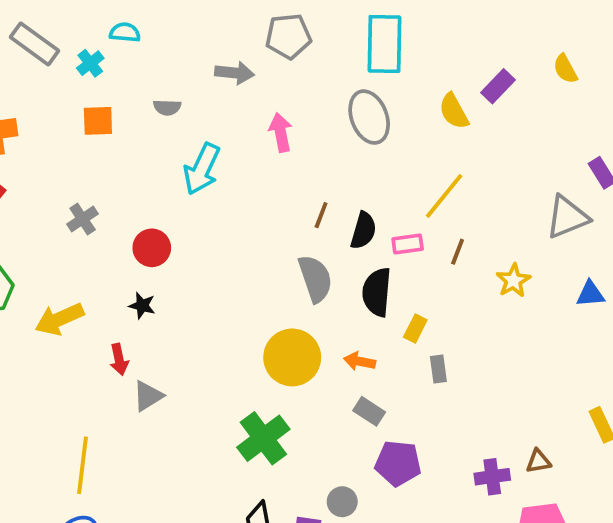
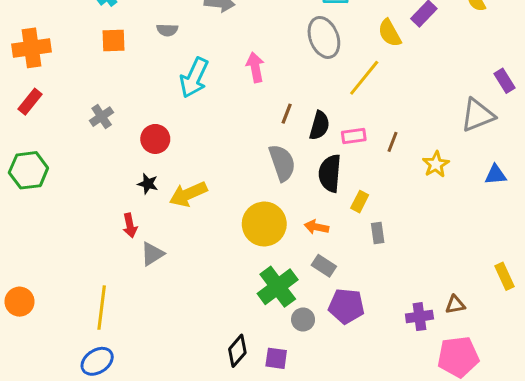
pink arrow: (281, 132) -> (255, 67), moved
yellow line: (444, 196) -> (364, 78), moved
yellow arrow: (59, 319) -> (188, 194), moved
green cross: (263, 438) -> (278, 287), moved
gray circle: (342, 502) -> (303, 320), moved

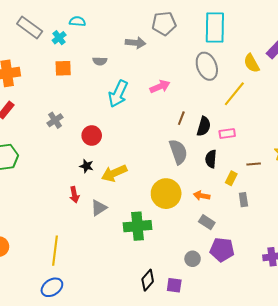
pink arrow: (255, 67) -> (160, 87), turned 78
brown line: (393, 142) -> (254, 164), moved, turned 64
black semicircle: (330, 173) -> (211, 159), size x0.7
gray triangle: (152, 254) -> (99, 208), moved
green cross: (278, 287) -> (138, 226), moved, turned 32

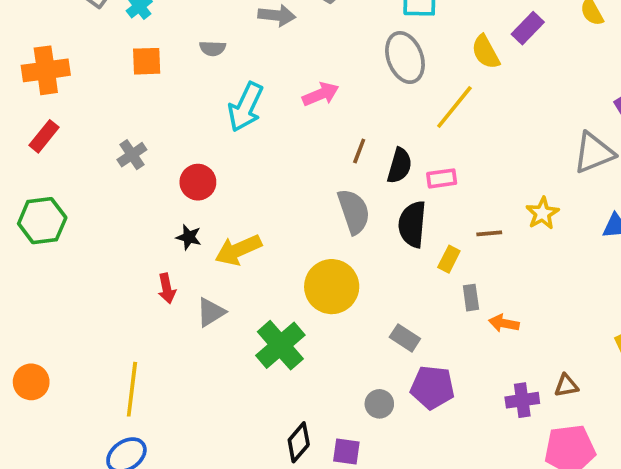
black semicircle: (211, 159) -> (412, 224), size x1.4
orange arrow: (202, 196) -> (504, 323), moved
green cross: (138, 226) -> (280, 345), turned -36

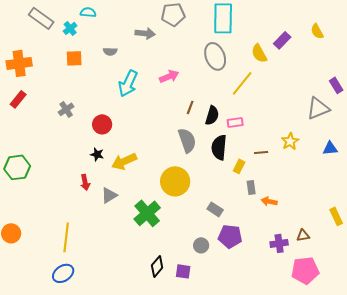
green hexagon: (42, 221) -> (17, 167), moved

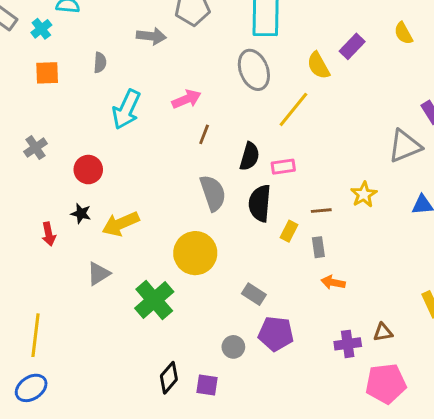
gray semicircle: (110, 51) -> (100, 63), turned -88
brown line: (190, 107) -> (204, 134), moved
red arrow: (85, 182) -> (49, 234), moved
gray rectangle: (251, 187) -> (318, 247), moved

